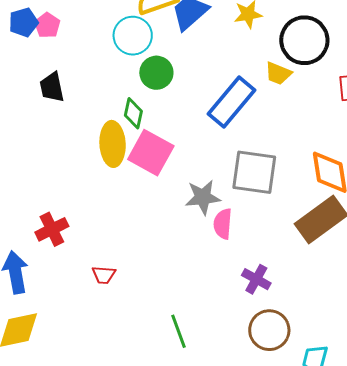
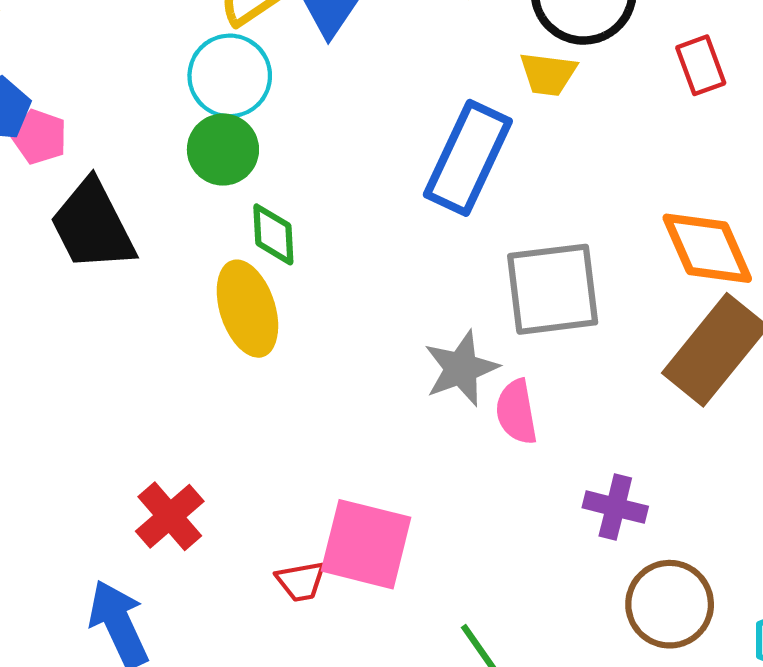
pink pentagon: (47, 25) -> (39, 137), moved
green circle: (156, 73) -> (223, 150), moved
black trapezoid: (52, 87) -> (93, 226), size x1.5
pink square: (151, 153) -> (366, 544), moved

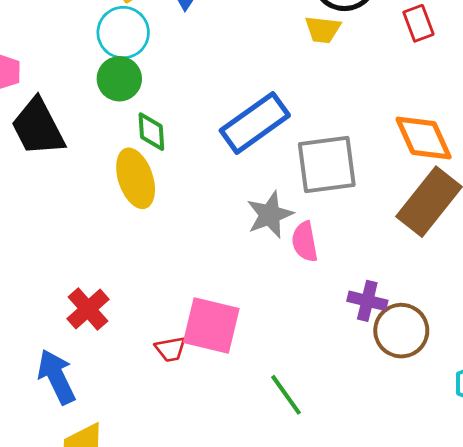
blue rectangle: (468, 158) -> (255, 123), moved, turned 30
brown circle: (670, 604) -> (401, 331), moved

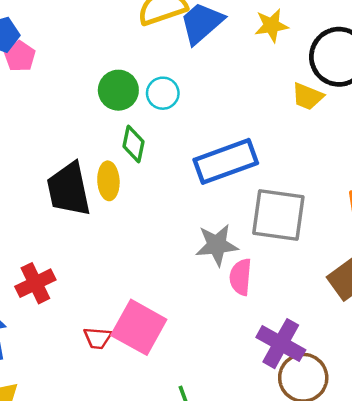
cyan circle: (123, 33) -> (163, 93), moved, size x0.7
black trapezoid: (38, 127) -> (69, 189), moved
yellow ellipse: (136, 178) -> (108, 181), size x0.7
purple cross: (367, 301) -> (281, 344), size x1.4

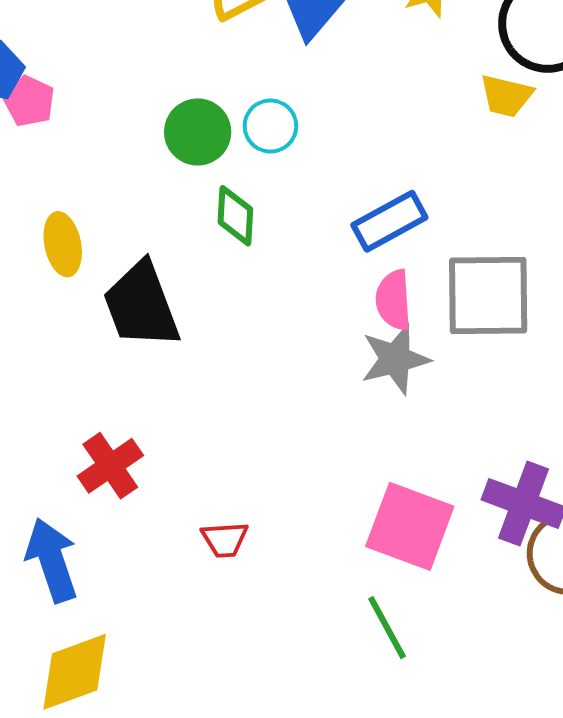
blue rectangle: (226, 161) -> (389, 221), size x0.7
yellow ellipse: (108, 181) -> (63, 244), moved
pink semicircle: (241, 277) -> (394, 300), moved
pink square: (139, 327) -> (410, 526), moved

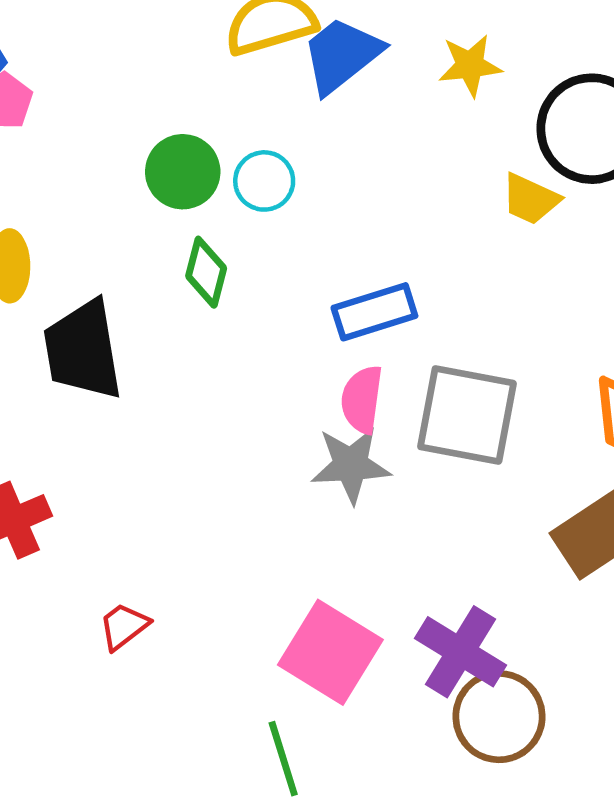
red trapezoid: (225, 539) -> (124, 626), turned 135

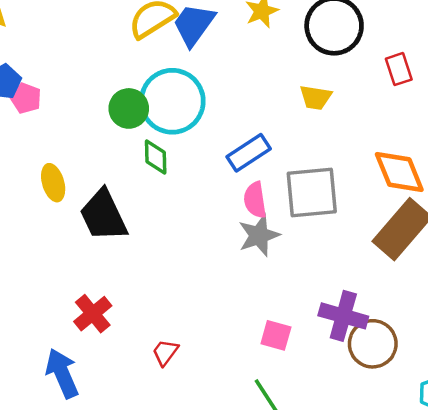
cyan circle: (264, 181) -> (172, 101), size x2.0
yellow trapezoid: (530, 199) -> (316, 97), moved
pink square: (330, 652) -> (276, 335), size x0.6

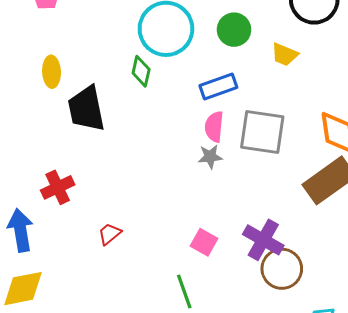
green circle: (129, 108) -> (234, 30), moved
gray star: (259, 235) -> (210, 157), size x0.7

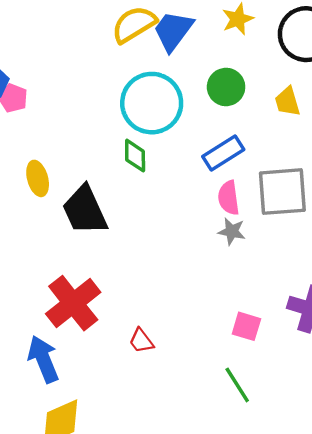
yellow trapezoid: (285, 55) -> (287, 102), turned 64
gray star: (210, 157) -> (232, 231), turned 30
red cross: (58, 187) -> (73, 303), size x1.5
red trapezoid: (109, 234) -> (141, 341), turned -75

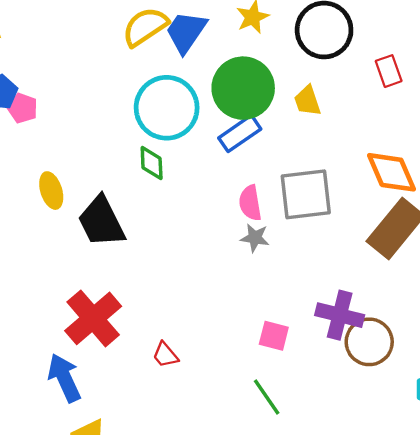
green circle: (226, 87) -> (243, 88), size x1.6
blue rectangle: (223, 153) -> (240, 133), moved

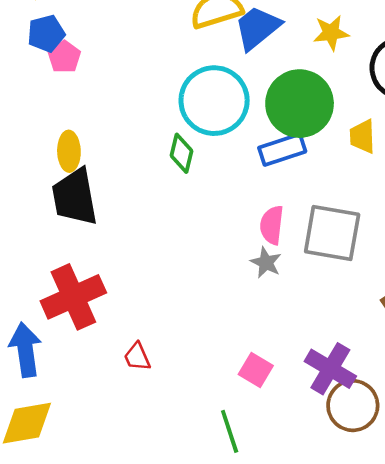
black trapezoid: (101, 222) -> (75, 197), moved

